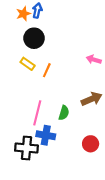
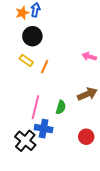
black cross: (27, 148) -> (25, 141), turned 35

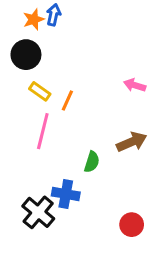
black circle: (32, 36) -> (26, 55), moved
pink line: (35, 107) -> (43, 131), moved
red circle: (86, 137) -> (132, 225), moved

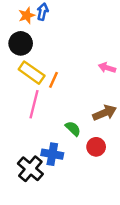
yellow rectangle: (40, 91) -> (32, 73), size x1.5
green semicircle: (92, 162) -> (73, 129), turned -63
red circle: (132, 225) -> (96, 147), moved

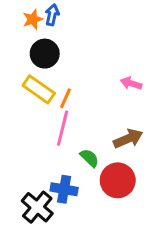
black circle: (21, 43) -> (45, 54), moved
pink line: (34, 104) -> (63, 128), moved
red circle: (96, 147) -> (118, 180), size x1.5

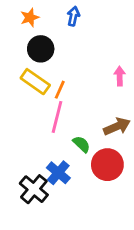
blue arrow: (52, 15) -> (73, 16), moved
pink arrow: (131, 83) -> (120, 76), turned 72
blue cross: (64, 189) -> (58, 173), turned 30

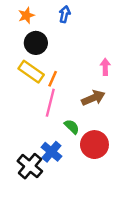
brown arrow: (117, 126) -> (93, 98), moved

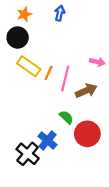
black circle: (36, 43) -> (18, 37), moved
pink arrow: (105, 67) -> (97, 62), turned 104
pink line: (50, 103) -> (65, 78), moved

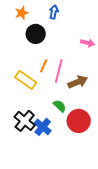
black circle: (18, 37) -> (36, 34), moved
pink arrow: (97, 62) -> (88, 43), moved
yellow rectangle: (29, 66) -> (26, 80), moved
black cross: (28, 154) -> (25, 121), moved

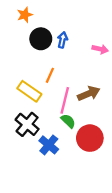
blue arrow: (54, 12) -> (62, 40), moved
pink line: (59, 71) -> (65, 100), moved
black cross: (25, 121) -> (27, 124), moved

